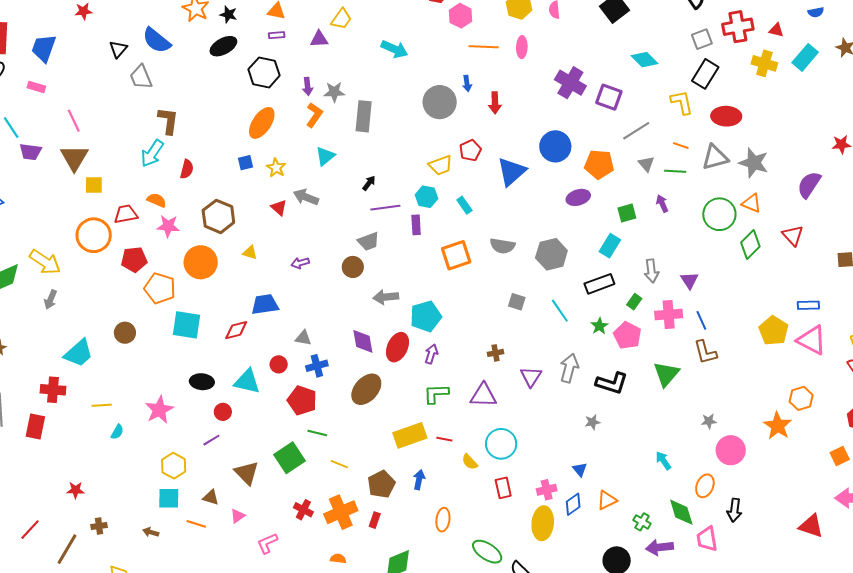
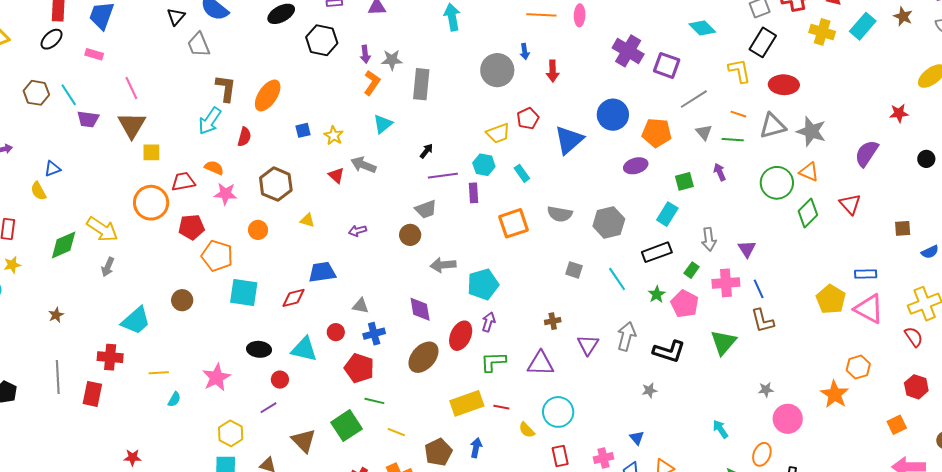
cyan arrow: (394, 49) -> (452, 17), turned -124
orange ellipse: (262, 123) -> (268, 95), moved
orange circle: (201, 262) -> (258, 230), size x0.6
red ellipse: (398, 347) -> (461, 336), moved

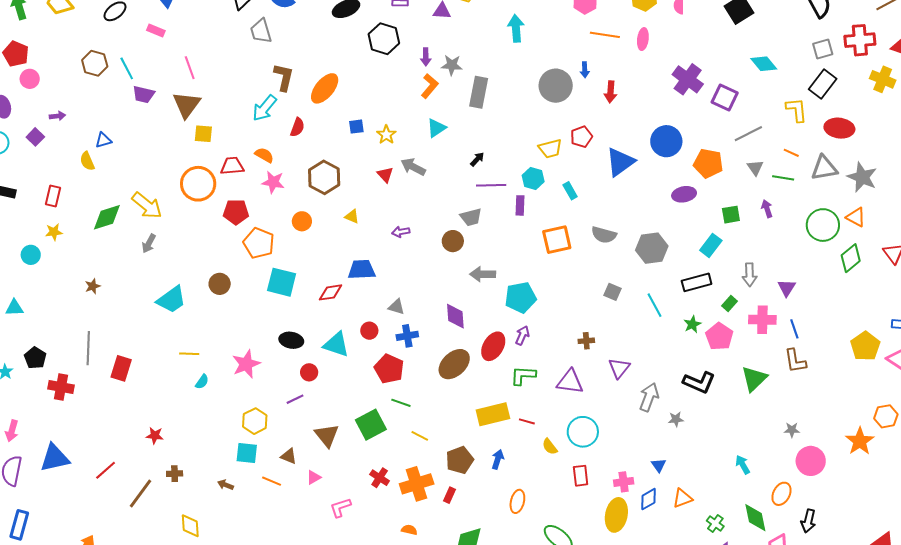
gray arrow: (626, 336) -> (649, 397), moved
red cross: (110, 357) -> (61, 387), moved

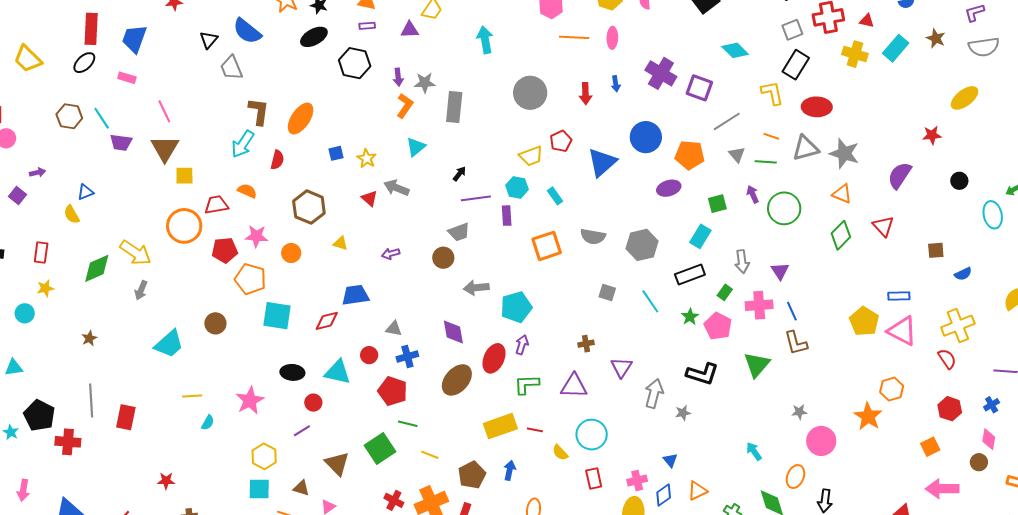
blue arrow: (585, 70) -> (616, 84), moved
pink star: (273, 182) -> (256, 236), moved
green circle: (823, 225) -> (784, 208), moved
black pentagon: (35, 358) -> (39, 415), size x1.4

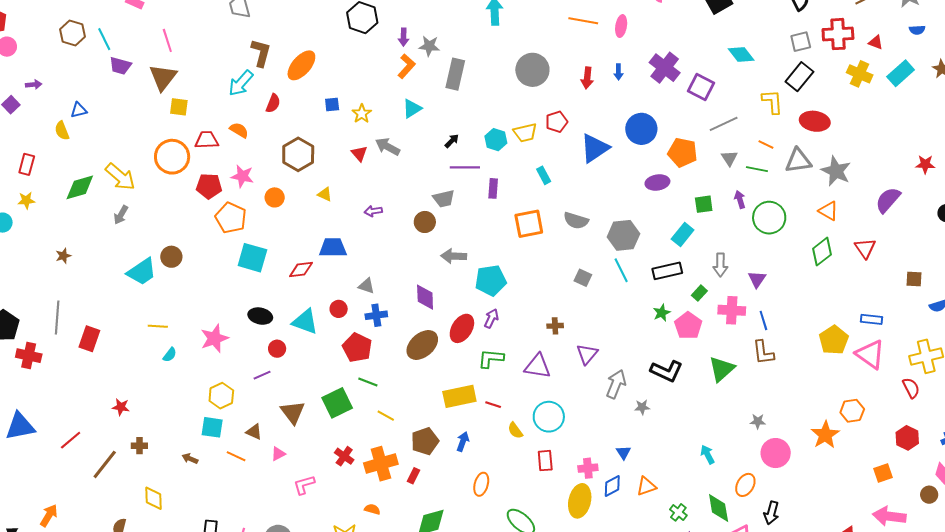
cyan hexagon: (517, 187) -> (496, 140), moved
cyan line: (650, 301) -> (621, 270), moved
brown circle: (215, 323) -> (171, 257), moved

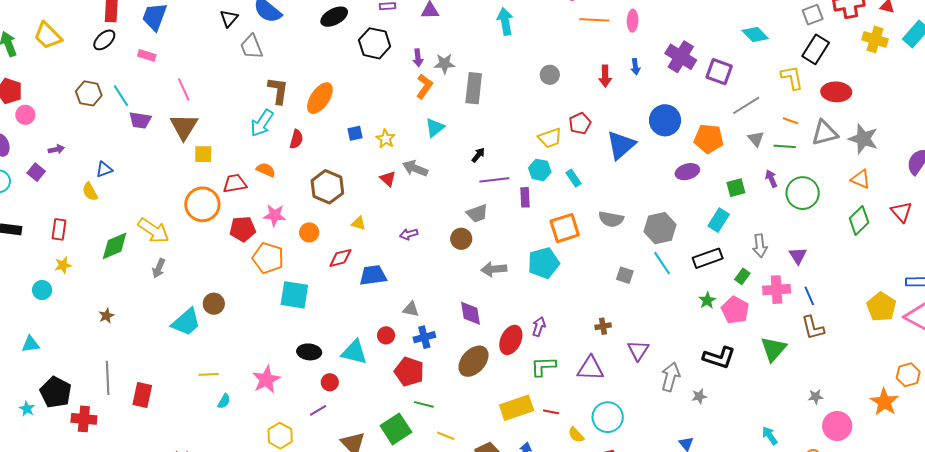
gray circle: (532, 70) -> (550, 75), size x0.6
cyan hexagon: (496, 140) -> (540, 170), moved
red diamond: (301, 269) -> (340, 258), moved
cyan pentagon: (491, 280) -> (544, 263), moved

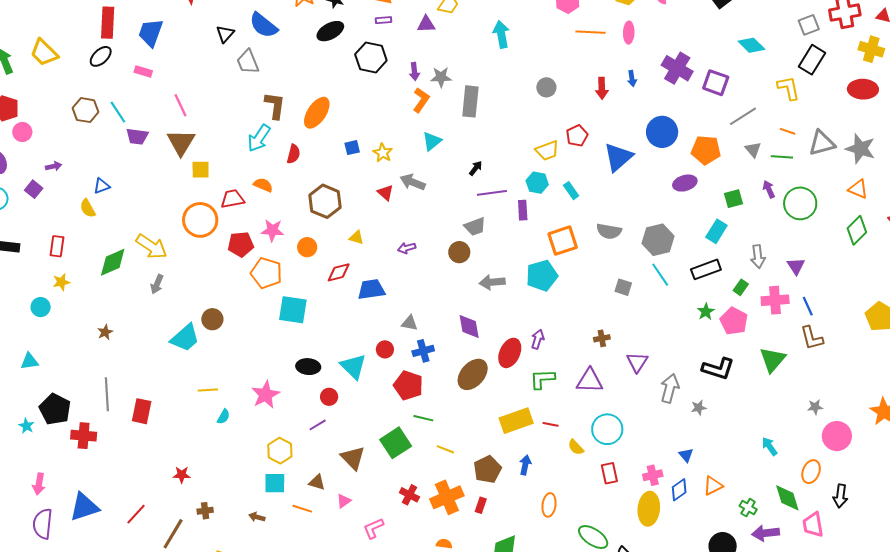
red ellipse: (836, 92) -> (863, 89), moved
cyan triangle: (354, 352) -> (353, 366), turned 32

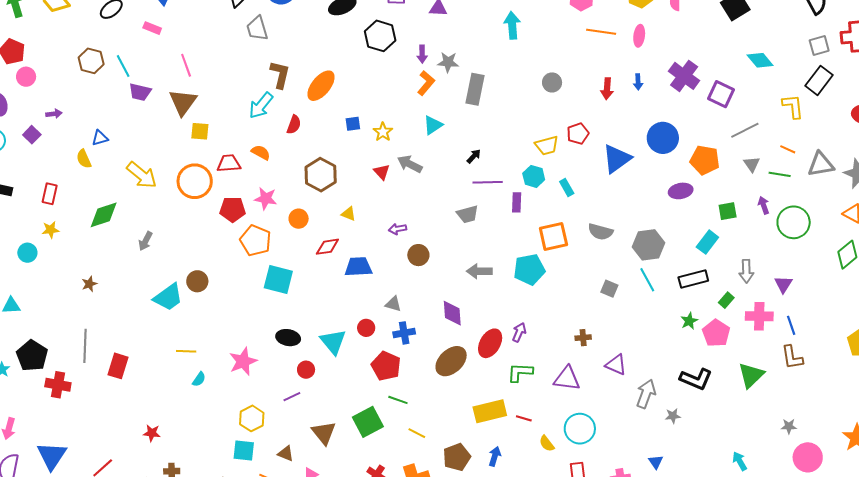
yellow arrow: (151, 247) -> (142, 175), moved
brown circle: (459, 252) -> (418, 255), moved
purple triangle: (637, 362) -> (616, 365), turned -45
blue triangle: (84, 507) -> (52, 456), turned -44

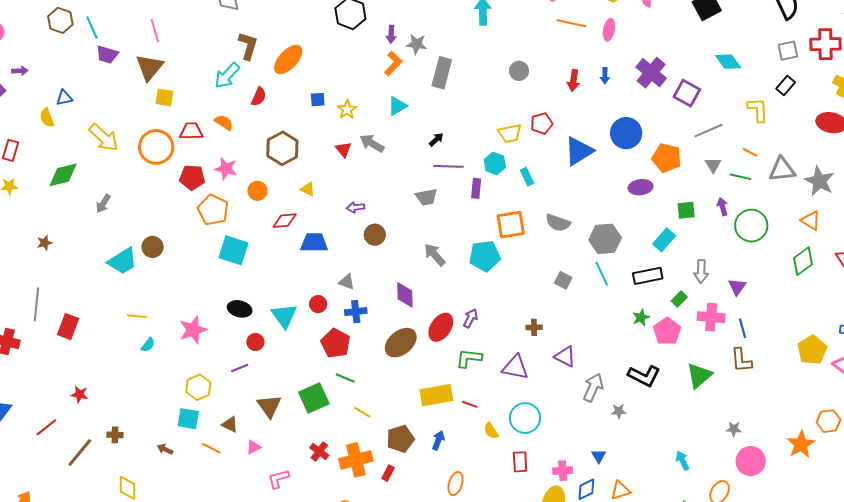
black rectangle: (819, 80) -> (786, 86), size x0.7
gray arrow: (479, 271) -> (435, 255), turned 45
red star: (152, 433) -> (80, 394), moved

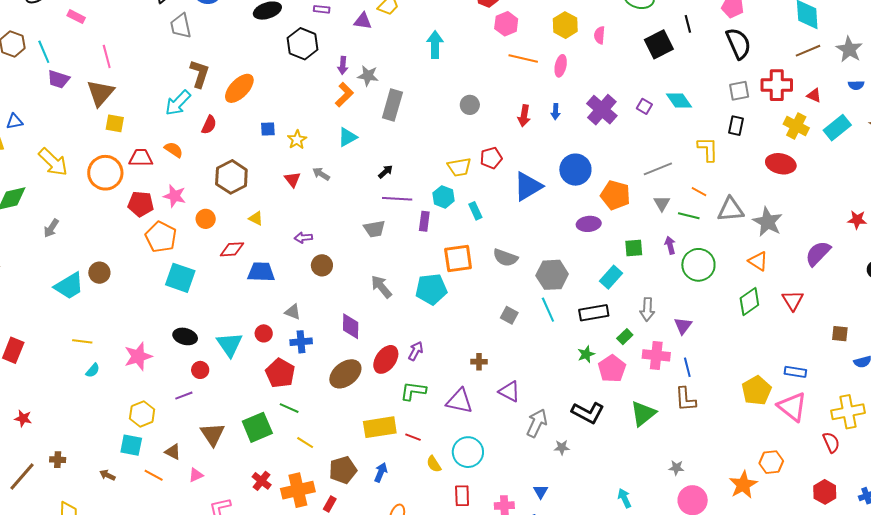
black rectangle: (786, 86) -> (736, 126), turned -30
purple square: (687, 93) -> (644, 106), moved, size x0.6
gray arrow: (372, 143) -> (321, 174), size x0.7

